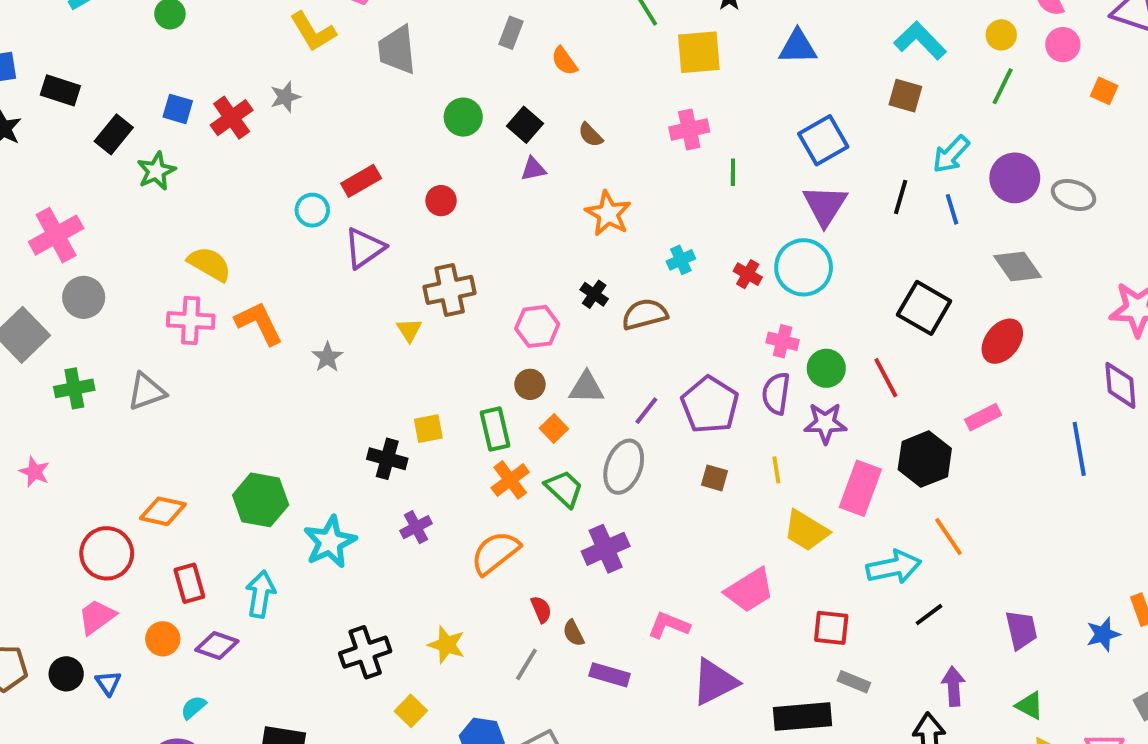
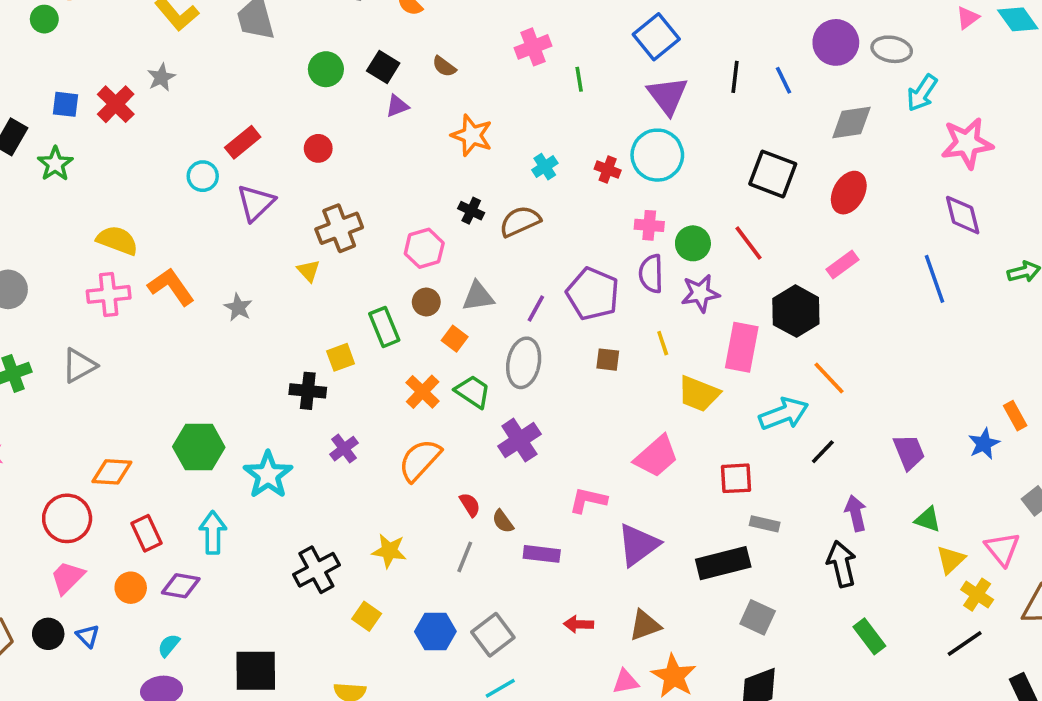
cyan arrow: (951, 154) -> (922, 93), moved
gray diamond: (1017, 267) -> (851, 123), turned -54
green rectangle: (495, 429) -> (384, 327), moved

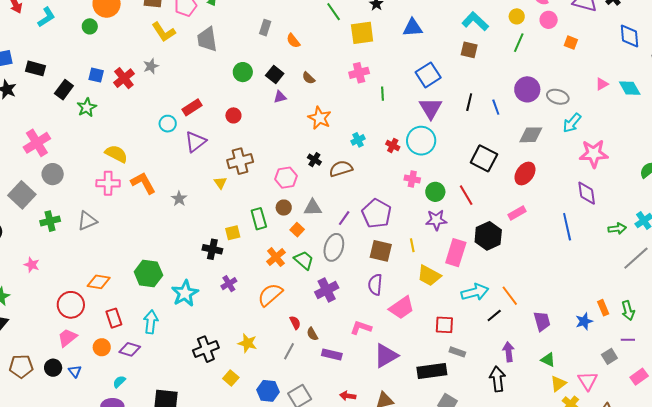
purple semicircle: (651, 274) -> (375, 285), moved
brown square: (608, 360) -> (381, 251), size x1.6
orange line: (829, 378) -> (510, 296), moved

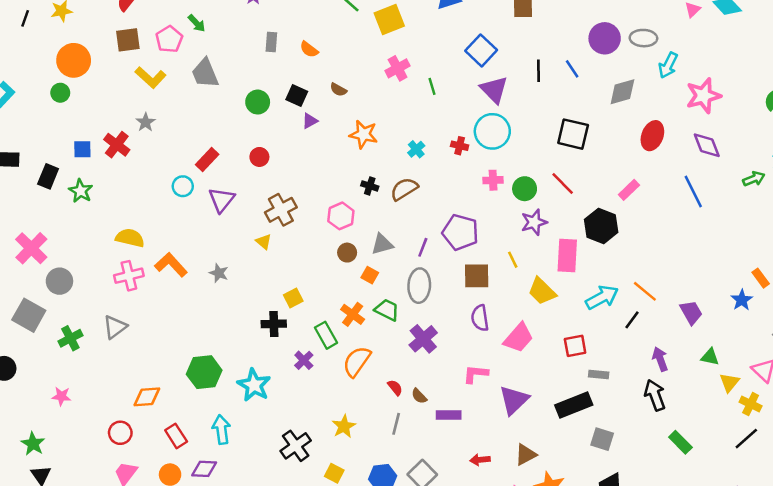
red ellipse: (525, 173) -> (652, 136), moved
green rectangle: (259, 219) -> (326, 335), moved
yellow trapezoid: (429, 276) -> (542, 291), turned 30
red circle: (71, 305) -> (120, 433), size x0.7
yellow star: (247, 343) -> (344, 426), turned -30

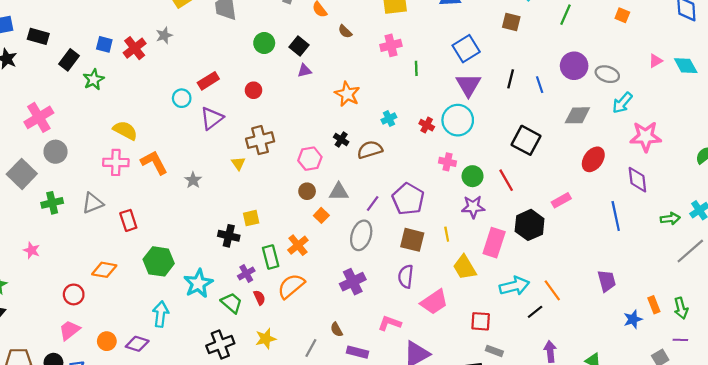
brown semicircle: (338, 90) -> (345, 31), moved
green trapezoid: (387, 310) -> (232, 303), moved
purple trapezoid: (691, 312) -> (607, 281), moved
red semicircle: (395, 388) -> (259, 298), moved
red rectangle: (176, 436) -> (128, 220), moved

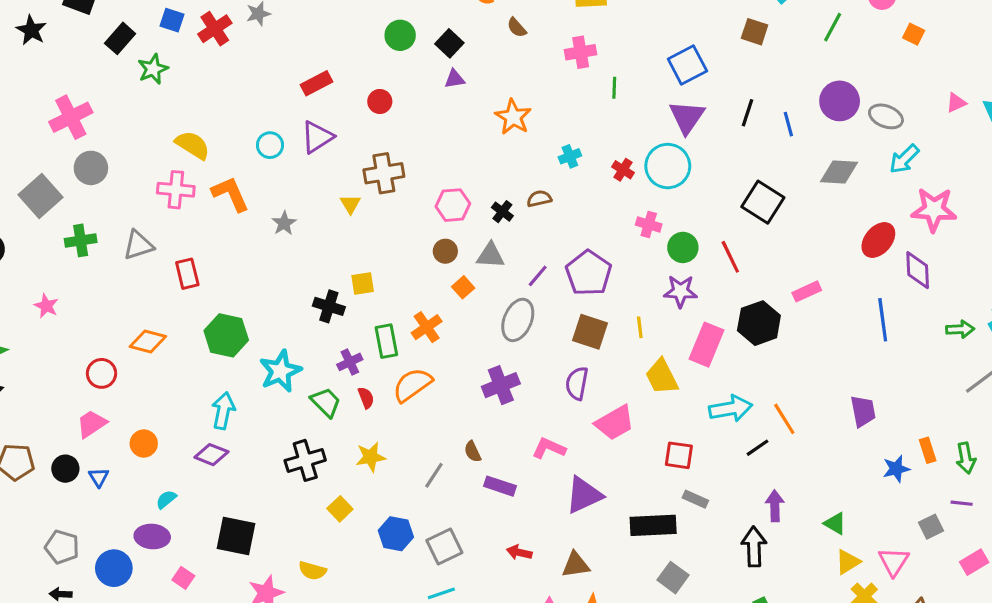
cyan circle: (182, 98) -> (270, 145), moved
black cross: (341, 139) -> (502, 212), moved
brown semicircle: (370, 150) -> (539, 199), size x0.7
red ellipse: (593, 159) -> (878, 240), moved
purple diamond: (137, 344) -> (211, 455), moved

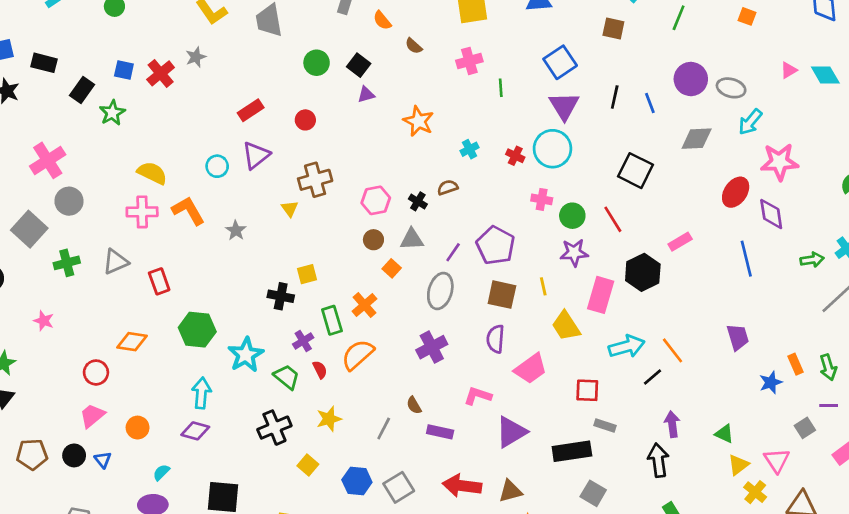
red arrow: (519, 552) -> (462, 486), size x1.8

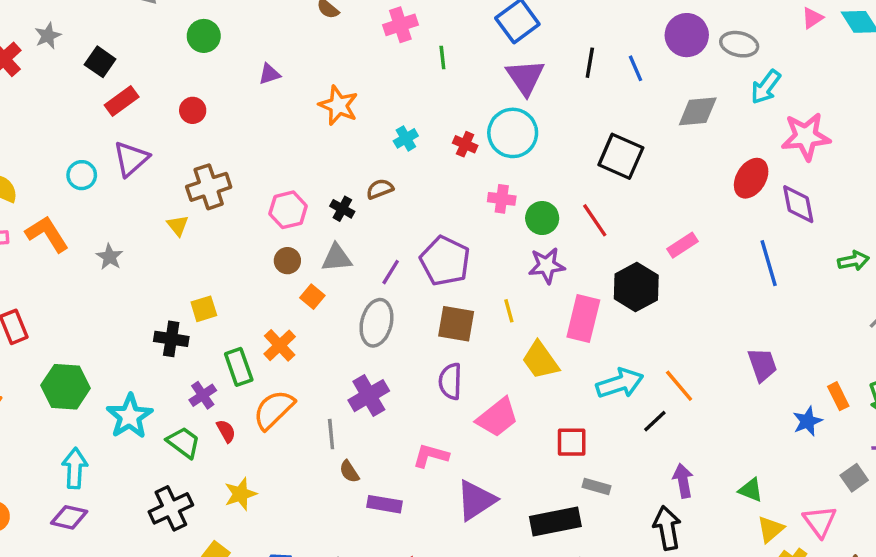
black square: (359, 65) -> (100, 62), moved
gray line: (384, 429) -> (331, 434), moved, turned -30

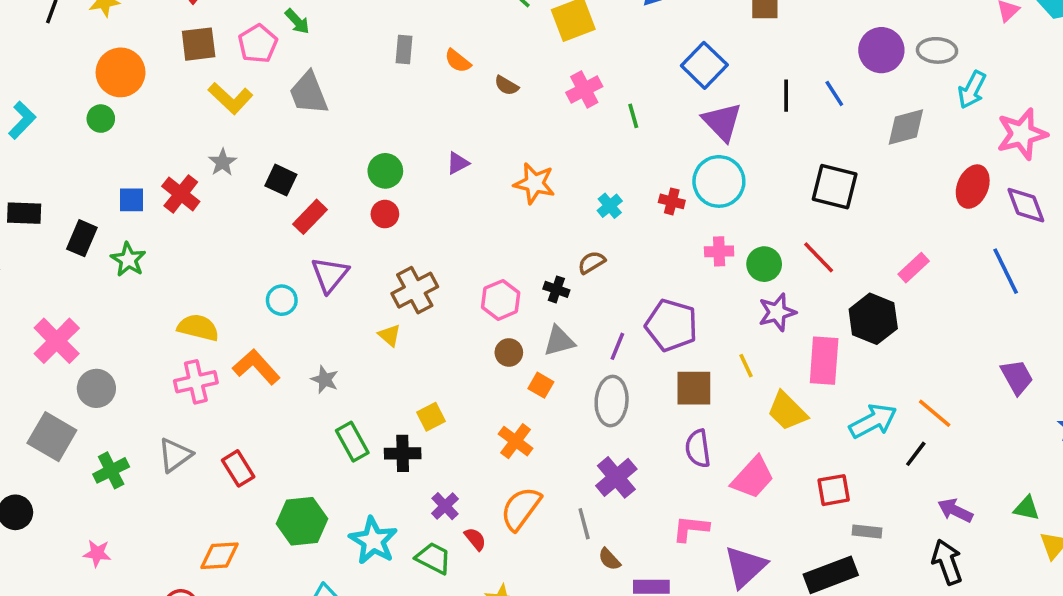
green circle: (204, 36) -> (385, 171), moved
green rectangle: (239, 367) -> (352, 442), moved
purple arrow: (683, 481) -> (955, 510), turned -44

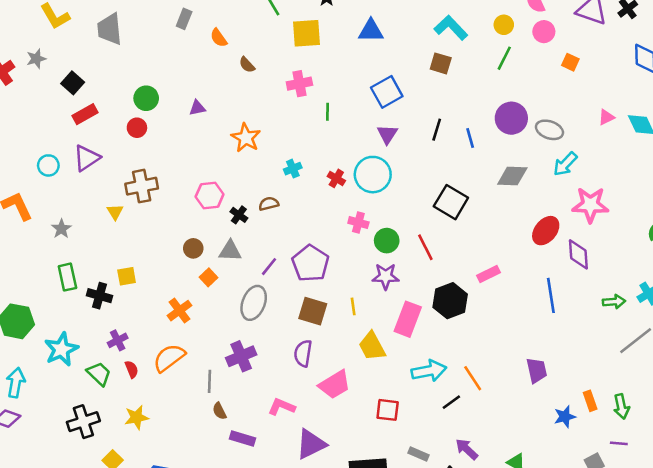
purple triangle: (722, 122) -> (387, 134), size x0.7
pink hexagon: (501, 300) -> (210, 195), moved
gray rectangle: (867, 531) -> (419, 454), moved

